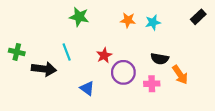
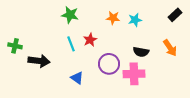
cyan line: (67, 52) -> (71, 44), moved
red star: (104, 55) -> (90, 40), moved
orange arrow: (180, 75) -> (170, 48), moved
pink cross: (152, 84) -> (134, 74), size x1.5

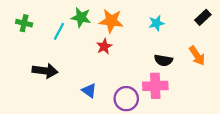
orange star: (113, 18) -> (111, 21), moved, size x1.5
cyan line: (71, 44) -> (59, 31), moved, turned 49
green cross: (15, 46) -> (24, 23), moved
purple circle: (109, 64) -> (126, 99), moved

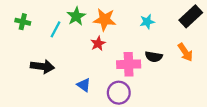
green star: (81, 17) -> (76, 16), turned 30
black rectangle: (203, 17) -> (191, 16), size x1.5
pink cross: (155, 86) -> (129, 64), moved

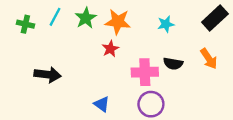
cyan line: (55, 29) -> (55, 17), moved
blue triangle: (84, 85) -> (102, 104), moved
purple circle: (119, 93) -> (151, 104), moved

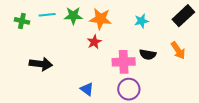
cyan line: (55, 17) -> (47, 15), turned 56
green star: (86, 18) -> (73, 16), turned 30

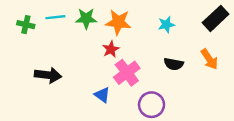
pink cross: (124, 62) -> (127, 73), moved, turned -35
blue triangle: (87, 89) -> (102, 95), moved

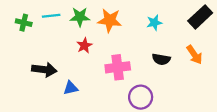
red star: (111, 49) -> (84, 46), moved
pink cross: (127, 73) -> (118, 67), turned 30
blue triangle: (102, 95) -> (71, 88), moved, turned -49

